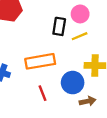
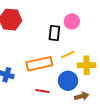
yellow line: (80, 36) -> (68, 55), moved
red line: (42, 93) -> (42, 91), turned -56

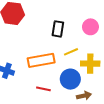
pink circle: (72, 21) -> (90, 27), moved

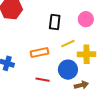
orange rectangle: (41, 60) -> (40, 53), size x0.7

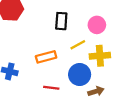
pink circle: (86, 19) -> (97, 25), moved

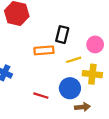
orange rectangle: (46, 57) -> (44, 50), moved

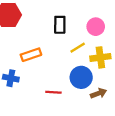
orange rectangle: (44, 50) -> (31, 55), moved

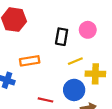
pink circle: (96, 27) -> (88, 30), moved

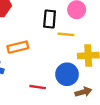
yellow line: (75, 61) -> (66, 34), moved, turned 32

